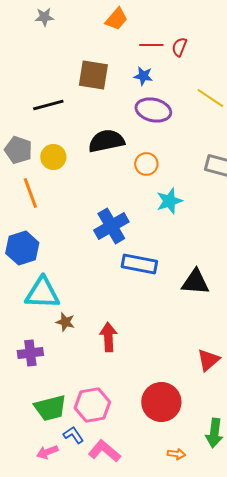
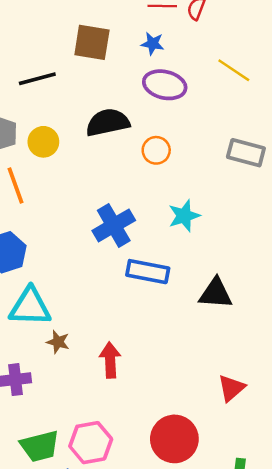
cyan star: (169, 201) -> (184, 216), moved

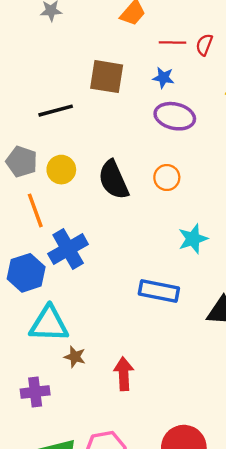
black semicircle: (108, 122) -> (113, 180), moved, turned -102
blue cross: (114, 225) -> (68, 249), moved

